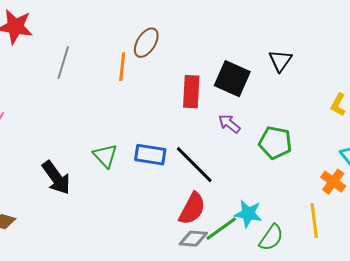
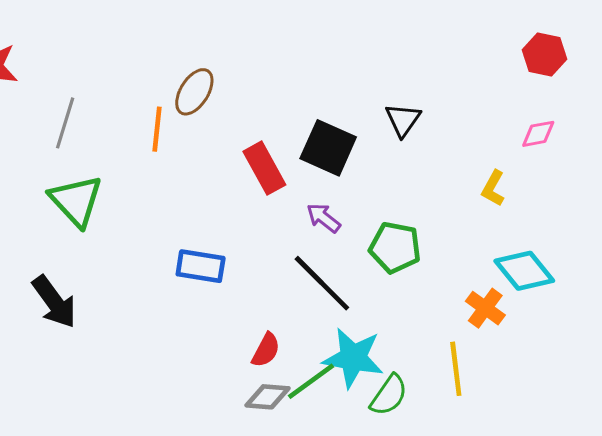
red rectangle: (191, 92) -> (264, 168), turned -32
green triangle: (105, 156) -> (76, 201), moved, size x1.4
black line: (194, 165) -> (322, 283), moved
red semicircle: (192, 209) -> (266, 350), size x0.7
cyan star: (248, 214) -> (353, 358), size x1.4

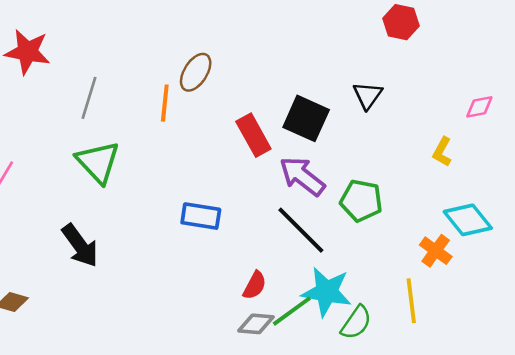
red hexagon: (544, 54) -> (401, 22), moved
purple arrow: (324, 218) -> (302, 176), size x1.6

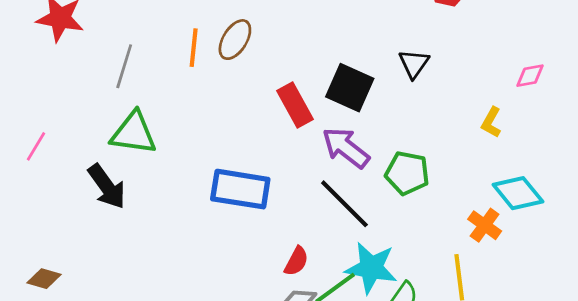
orange line: (165, 103) -> (194, 48), moved
green triangle: (98, 162) -> (133, 133), turned -39
blue rectangle: (201, 216) -> (240, 189), size x1.4
black arrow: (80, 246) -> (107, 186), moved

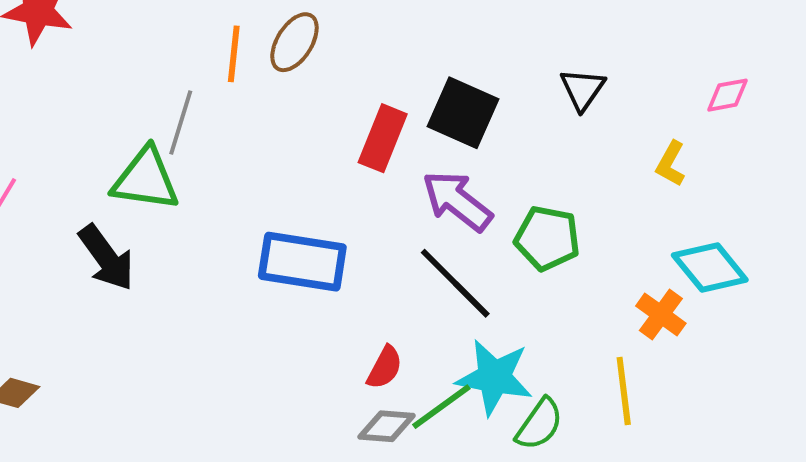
black triangle: (414, 64) -> (583, 89), moved
gray line: (124, 66) -> (181, 123), moved
red rectangle: (295, 105) -> (383, 138), turned 51

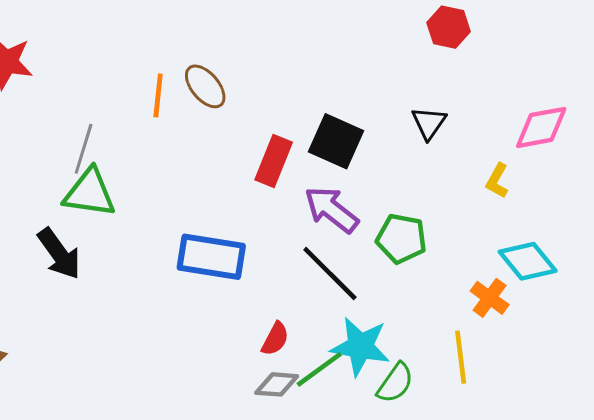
brown ellipse: (294, 42) -> (205, 86), turned -72
pink diamond: (727, 95) -> (541, 127), size x1.6
gray line: (181, 123) -> (84, 149), moved

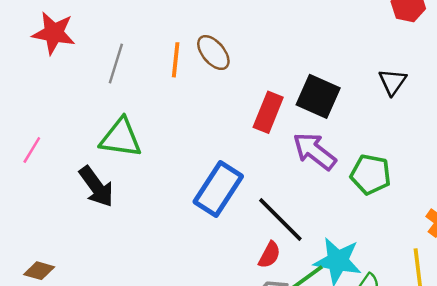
gray line: (84, 149) -> (116, 64), moved
blue rectangle: (211, 257) -> (218, 189), turned -66
black line: (330, 273) -> (280, 219), moved

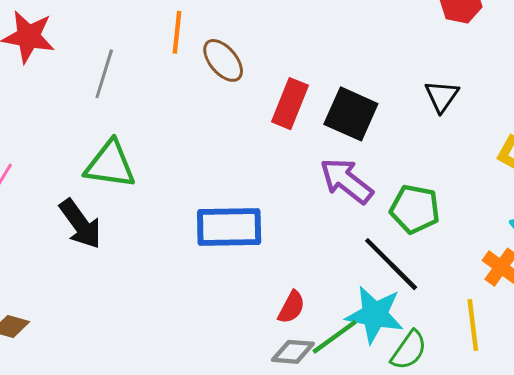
orange line: (176, 60) -> (177, 32), moved
red rectangle: (268, 112) -> (290, 104), moved
blue rectangle: (218, 189) -> (229, 227), turned 56
black line: (280, 219) -> (391, 264), moved

